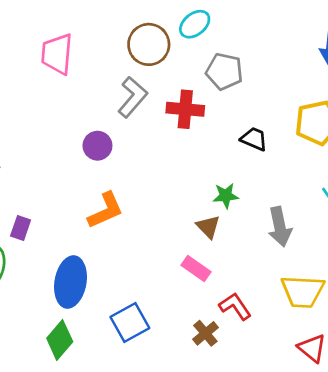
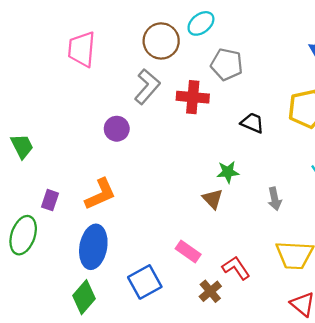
orange L-shape: (106, 210) -> (100, 194), moved
gray arrow: (280, 227) -> (275, 199), size x0.7
pink rectangle: (196, 269) -> (188, 252), moved

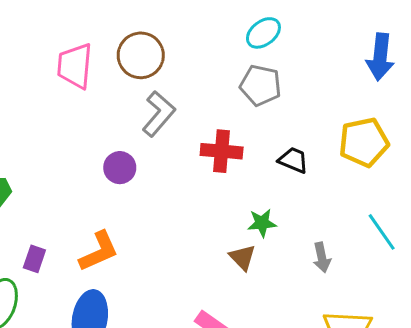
cyan ellipse: (201, 23) -> (263, 33), moved
brown circle: (161, 41) -> (141, 55), moved
red cross: (193, 97) -> (222, 151), moved

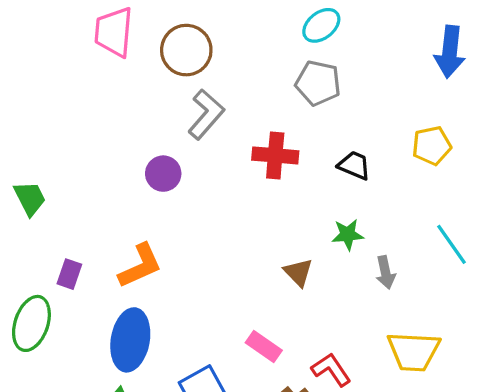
pink trapezoid: (75, 66) -> (114, 32), moved
yellow pentagon: (364, 142) -> (432, 146), size x0.7
green star: (262, 223) -> (348, 235), moved

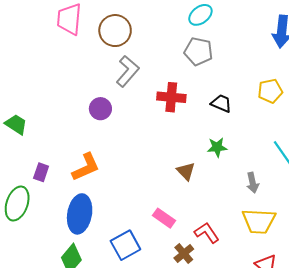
green trapezoid: (30, 198) -> (16, 124), turned -30
gray arrow: (386, 272) -> (253, 183), moved

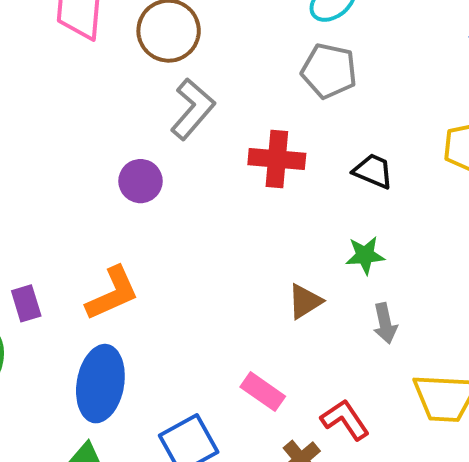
brown triangle: (186, 171) -> (305, 301), turned 42
purple rectangle: (41, 172) -> (26, 303), turned -36
gray arrow: (253, 183) -> (385, 323), moved

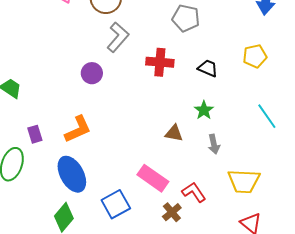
green star: (365, 255) -> (204, 110), turned -30
brown triangle: (305, 301) -> (174, 133), turned 42
blue ellipse: (100, 384) -> (72, 174), turned -39
pink rectangle: (263, 392) -> (153, 178), size x1.4

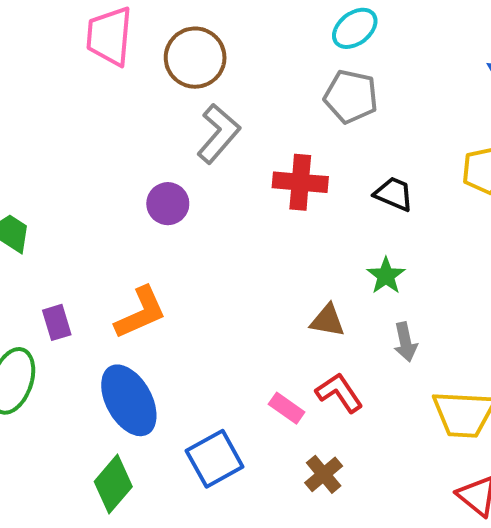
pink rectangle: (153, 178) -> (287, 408), size x0.6
red L-shape: (194, 192) -> (339, 393), moved

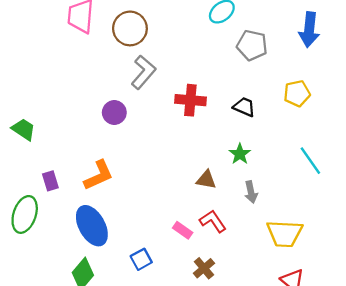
gray pentagon: (351, 97) -> (252, 45), moved
blue square: (215, 459) -> (141, 259), size x0.7

